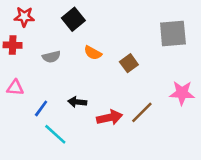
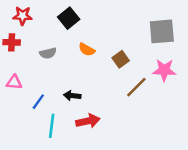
pink star: (182, 93) -> (164, 70), moved
brown line: (142, 112) -> (136, 87), moved
red arrow: (110, 117) -> (88, 121), moved
cyan line: (55, 134) -> (52, 126), turned 55

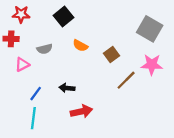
gray square: (162, 31) -> (150, 29), turned 35
pink triangle: (14, 82) -> (22, 65), moved, turned -32
cyan line: (52, 126) -> (33, 118), moved

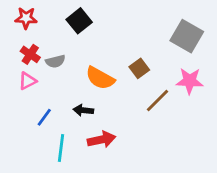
red cross: (11, 39) -> (30, 54), moved, turned 32
orange semicircle: (80, 46) -> (100, 78), moved, size x1.5
cyan line: (33, 118) -> (61, 148), moved

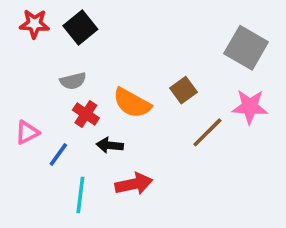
black square: (79, 21) -> (80, 27), moved
red cross: (30, 54) -> (86, 114), moved
pink triangle: (27, 81) -> (27, 132), moved

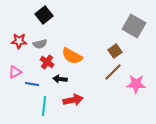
red star: (34, 24) -> (19, 41), moved
brown square: (183, 90) -> (115, 51), moved
pink star: (250, 107) -> (136, 84), moved
blue line: (58, 154) -> (32, 84), turned 64

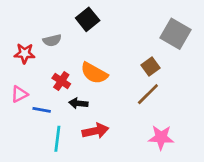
black square: (44, 15) -> (88, 19), moved
gray semicircle: (40, 44) -> (52, 40), moved
pink star: (136, 84) -> (161, 137), moved

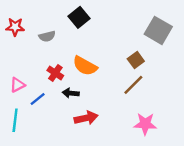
red star: (25, 53) -> (15, 27), moved
blue line: (42, 110) -> (38, 99), turned -49
cyan line: (57, 139) -> (15, 120), moved

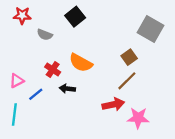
red star: (15, 27) -> (22, 15), moved
gray semicircle: (47, 36) -> (45, 35), turned 35
red arrow: (86, 118) -> (113, 104), moved

